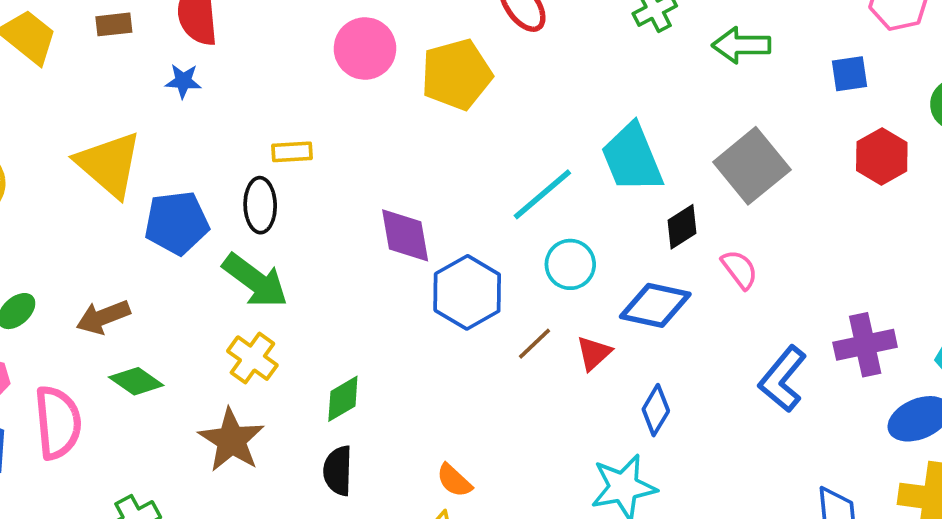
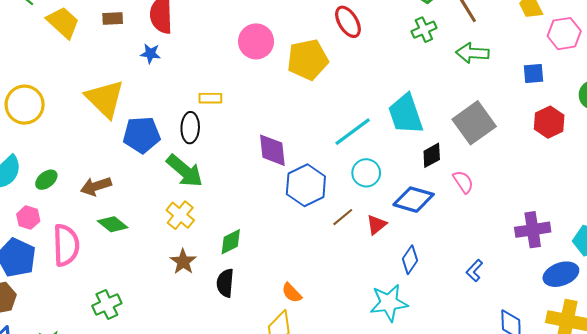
blue L-shape: (783, 379) -> (474, 271), moved, size x0.6
brown star: (231, 440) -> (183, 262), moved, size x0.7

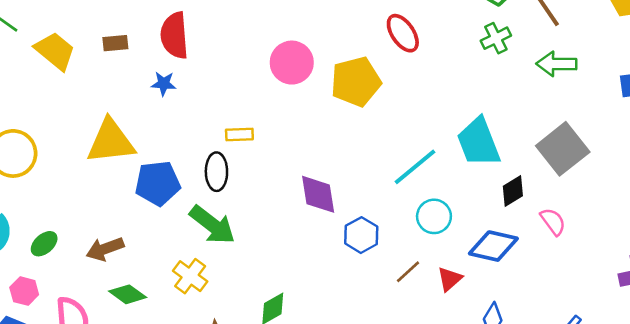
yellow triangle: (105, 99) -> (111, 141), turned -48
blue hexagon: (306, 185) -> (361, 235), size x0.7
yellow cross: (180, 215) -> (190, 276), moved

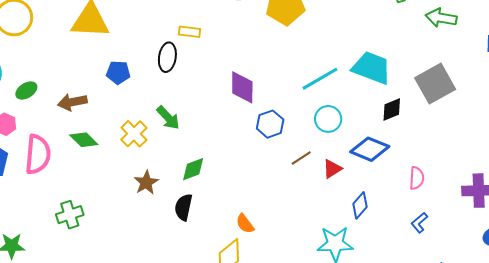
cyan trapezoid: (479, 142) -> (372, 68), turned 123
blue pentagon: (158, 183) -> (118, 72), moved, size x0.7
pink semicircle: (553, 222) -> (417, 178), moved, turned 30
green arrow: (212, 225) -> (168, 118), moved, size x0.7

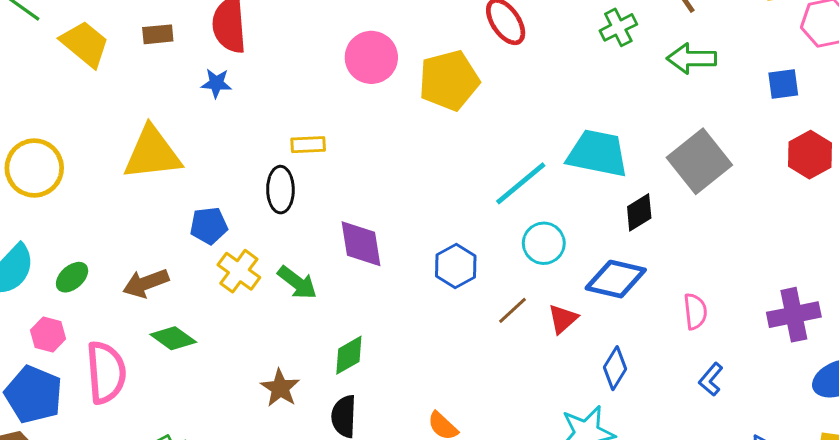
purple diamond: (242, 87) -> (361, 244), moved
yellow cross: (134, 134) -> (239, 271), moved

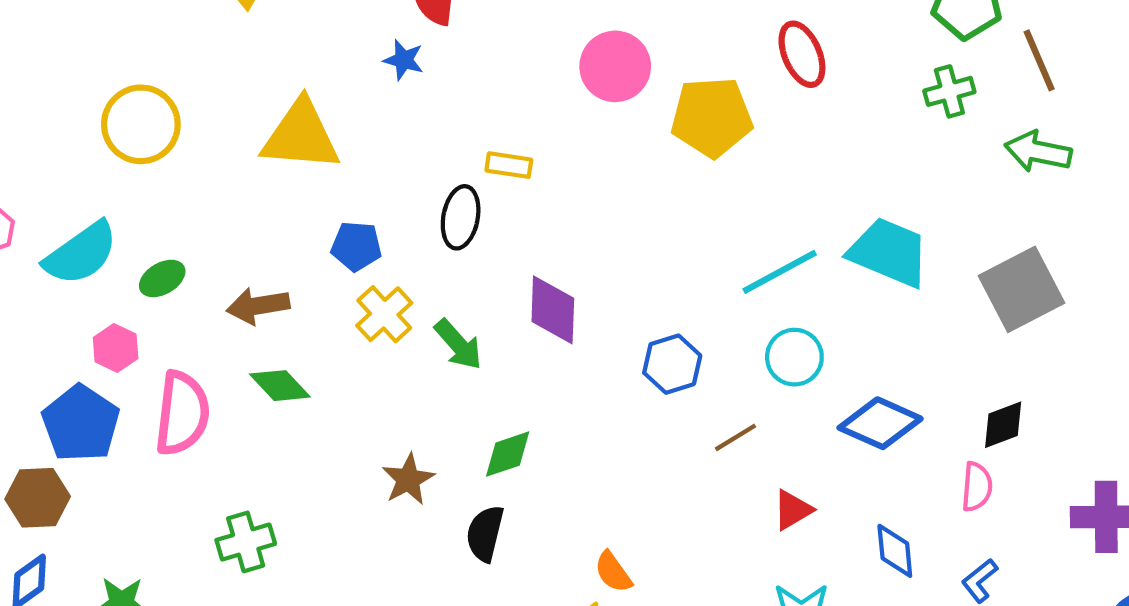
black diamond: (639, 212) -> (1003, 425), moved
red triangle: (563, 319) -> (793, 510), moved
blue diamond: (615, 368) -> (895, 551), moved, turned -48

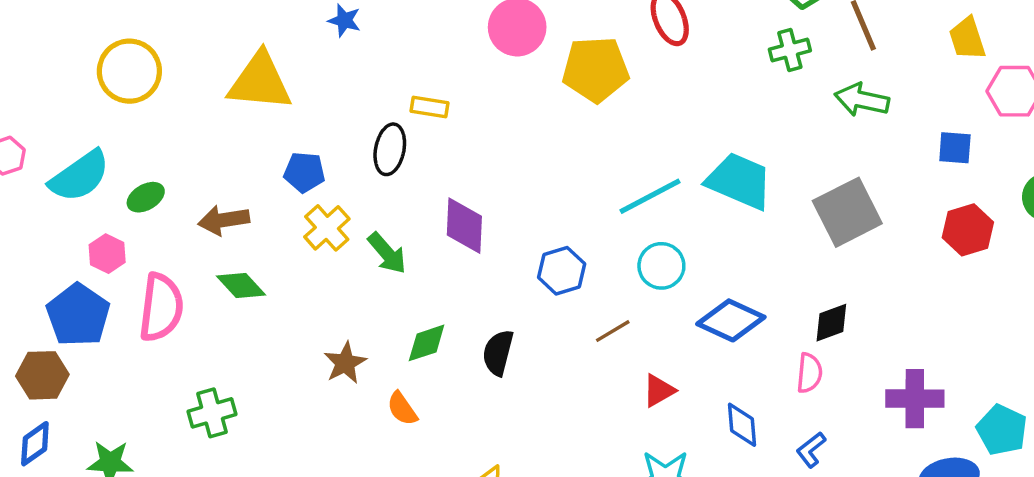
black semicircle: (485, 534) -> (498, 353), moved
orange semicircle: (613, 572) -> (402, 409), moved

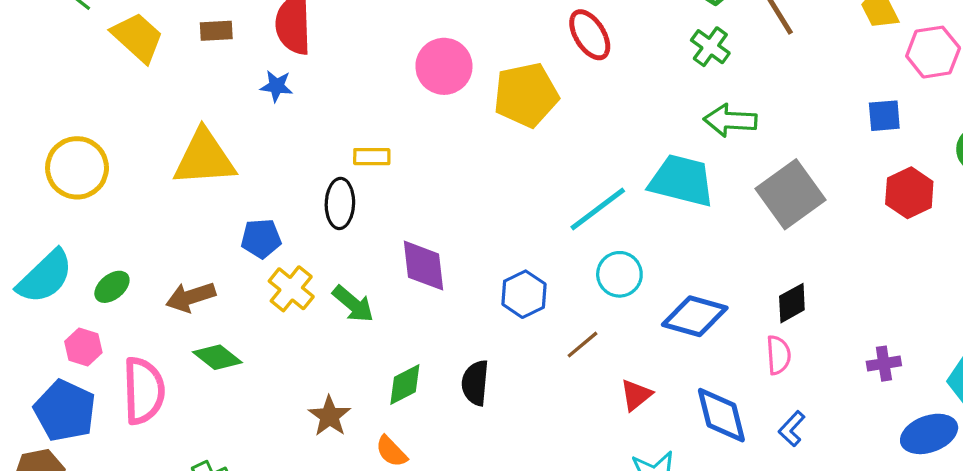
green cross: (790, 50) -> (710, 47), turned -30
green arrow: (862, 100) -> (730, 120), moved
purple cross: (915, 399) -> (884, 364), size x0.6
blue diamond: (742, 425) -> (721, 415), size x1.4

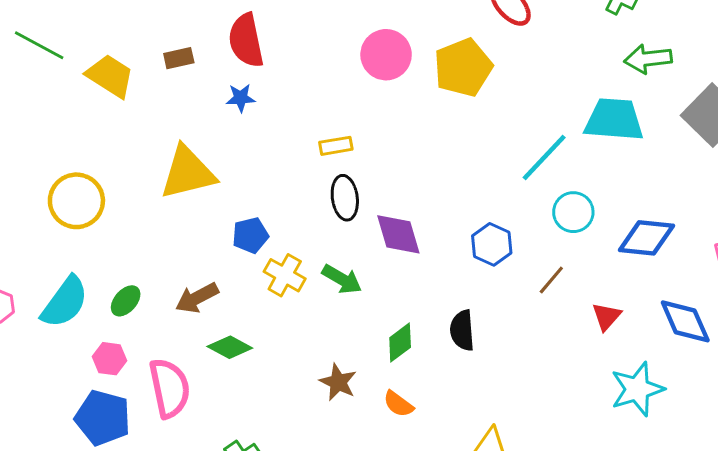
black ellipse: (340, 203) -> (345, 198), moved

